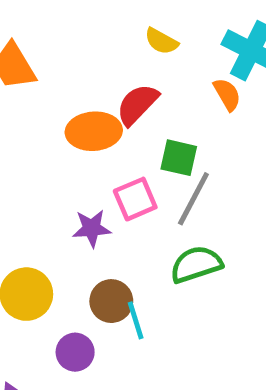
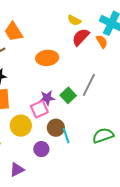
red semicircle: (137, 104) -> (81, 37), moved
green square: (179, 158) -> (68, 95), moved, turned 35
pink square: (135, 199) -> (39, 109), moved
green semicircle: (196, 264) -> (103, 136), moved

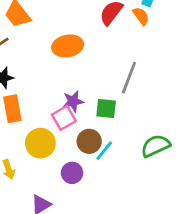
green square: (68, 95) -> (106, 108), moved, turned -35
cyan line: (66, 135) -> (104, 151), turned 63

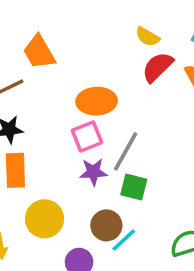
gray line: (129, 78) -> (126, 151), moved
pink square: (64, 118) -> (87, 136), moved

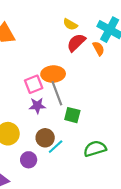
orange ellipse: (97, 101) -> (53, 74), moved
gray line: (126, 151) -> (57, 93), turned -50
green square: (134, 187) -> (72, 115), moved

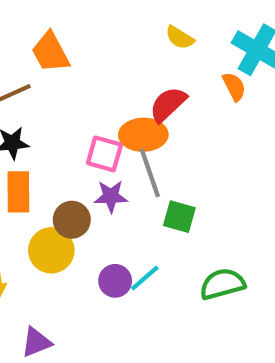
red semicircle: (76, 43) -> (168, 104), moved
pink square: (34, 84) -> (104, 154), turned 36
brown circle: (45, 138) -> (72, 220), moved
purple circle: (29, 160) -> (115, 281), moved

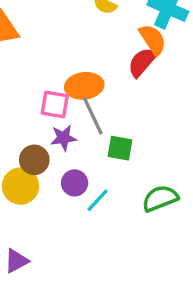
orange semicircle: (234, 87) -> (153, 40), size x1.4
red semicircle: (168, 104) -> (142, 62), moved
purple circle: (115, 281) -> (75, 183), moved

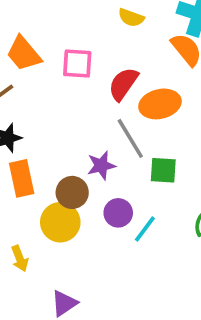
red semicircle: (142, 62) -> (123, 84), moved
orange ellipse: (84, 86) -> (160, 104), moved
pink square: (55, 104) -> (77, 64), moved

